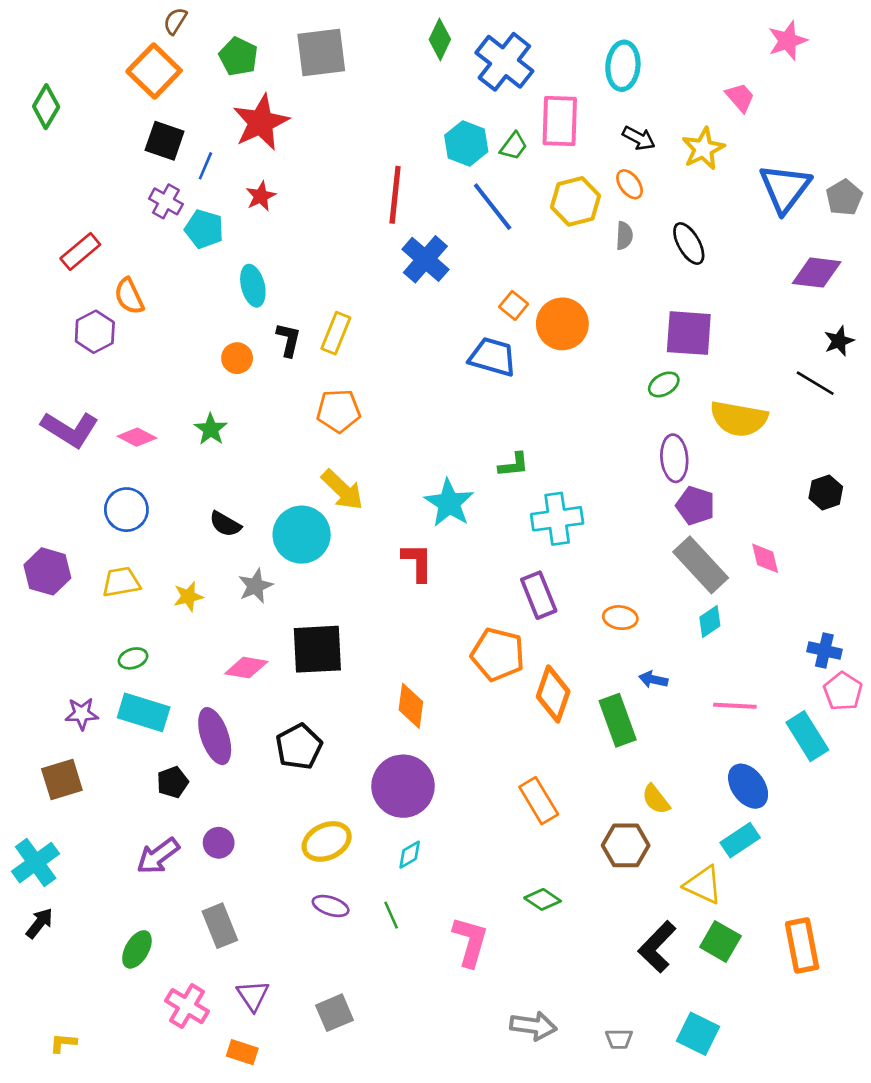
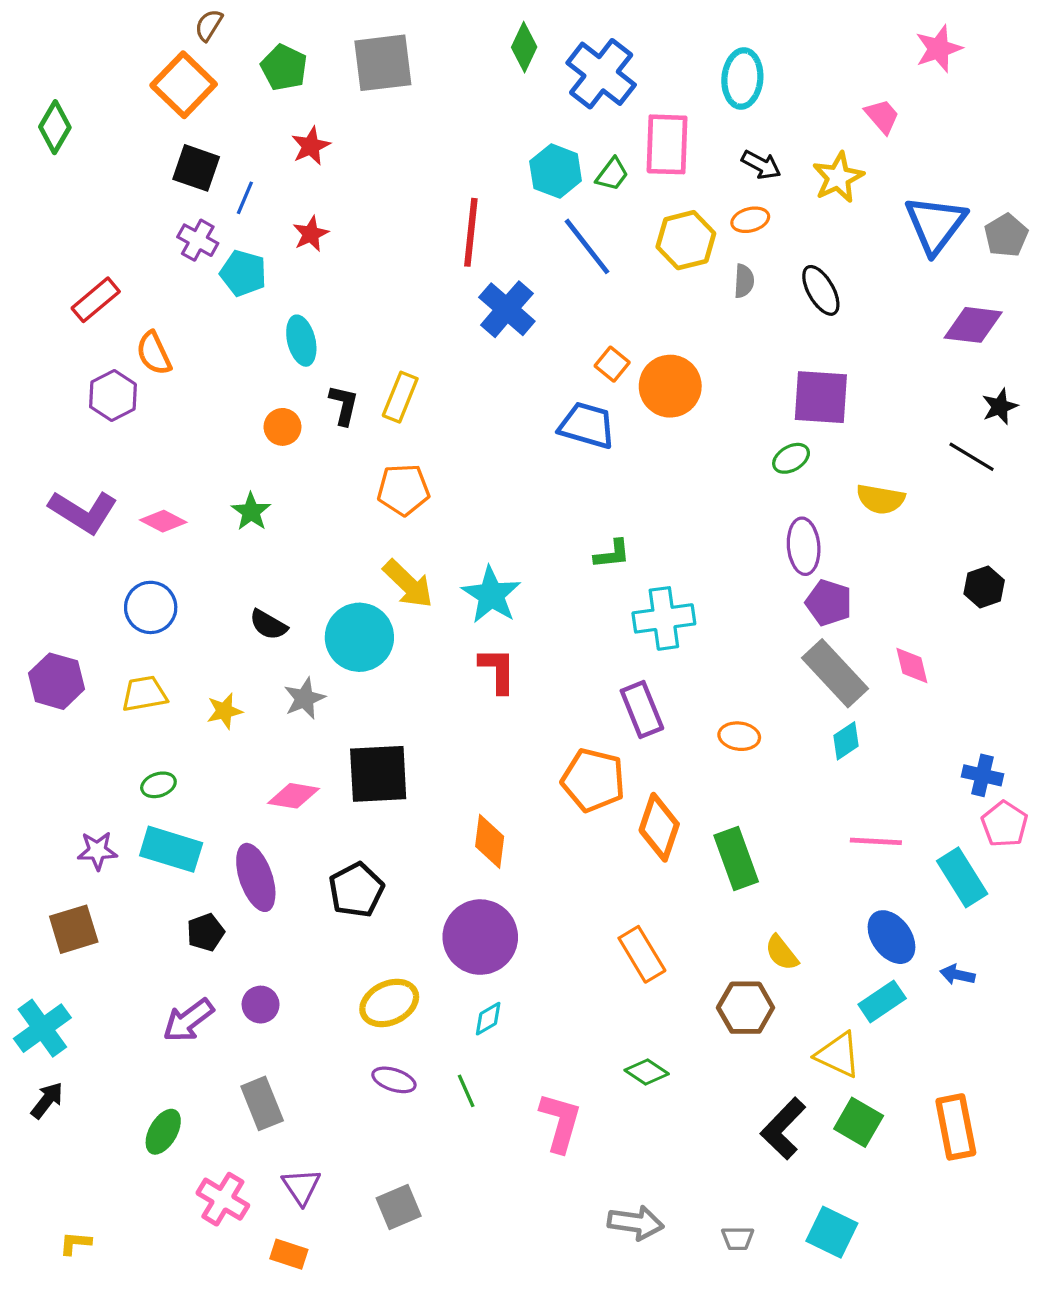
red star: (261, 122) -> (311, 146), size x0.6
orange ellipse: (630, 184) -> (750, 220), turned -68
yellow semicircle: (739, 419) -> (881, 499), size x0.7
cyan star: (449, 503) -> (491, 595), moved
blue arrow: (653, 679) -> (957, 975), moved

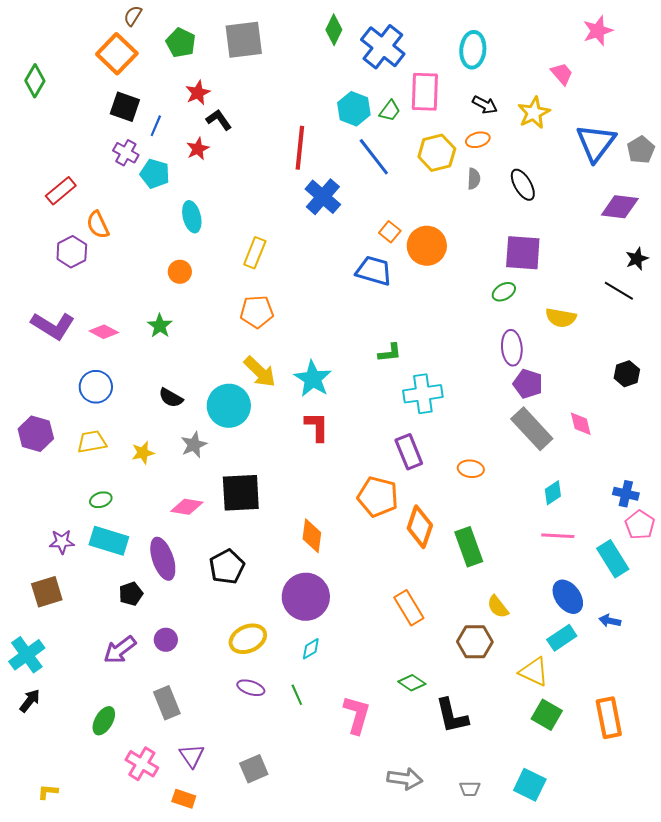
black L-shape: (344, 405) -> (219, 120), moved, turned -48
cyan diamond: (846, 741) -> (553, 493), moved
black L-shape: (783, 1129) -> (452, 716), moved, turned -57

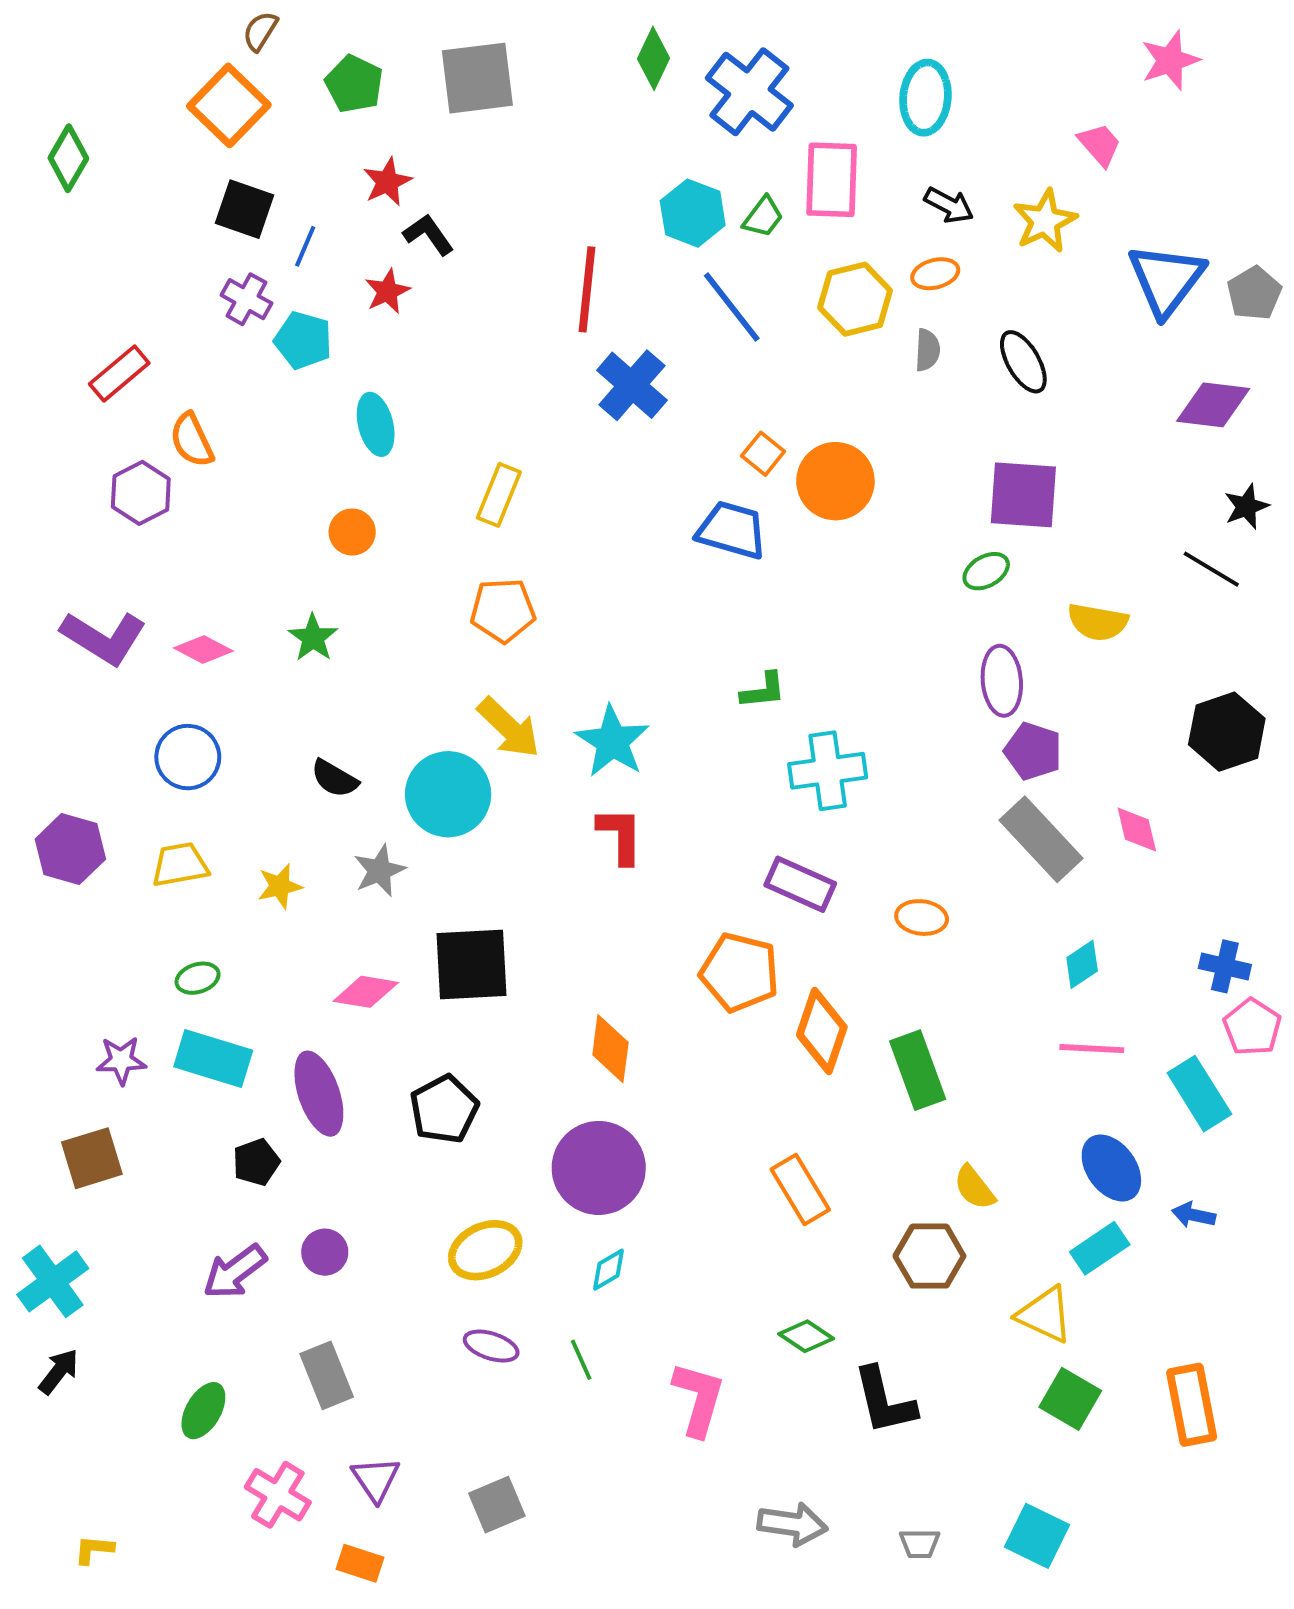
black hexagon: (627, 374) -> (1227, 732), size x1.5
purple rectangle: (409, 452) -> (800, 884), turned -44

